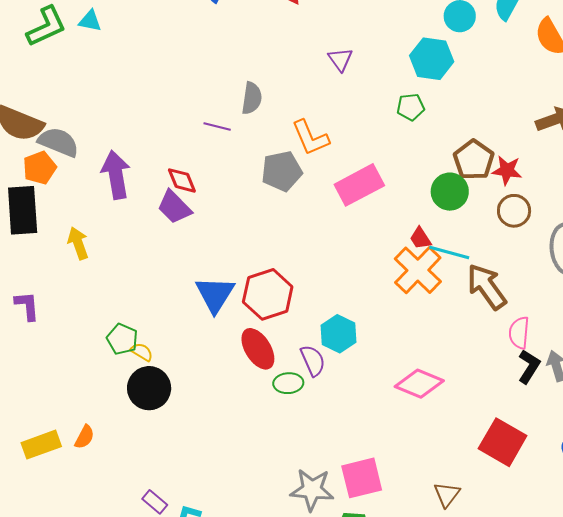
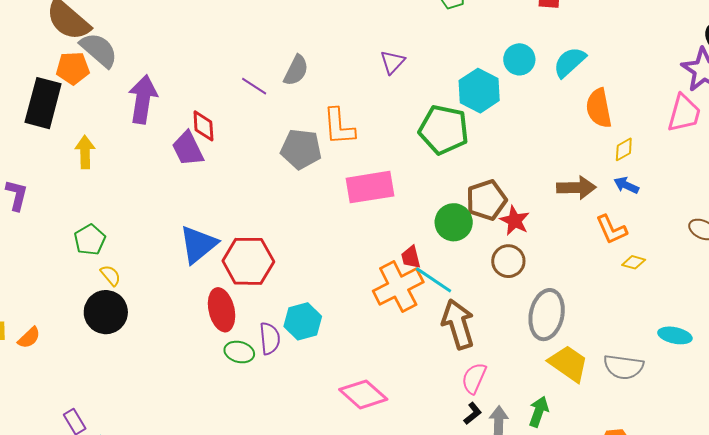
green pentagon: (411, 107) -> (444, 130), size x1.8
green pentagon: (122, 339) -> (90, 240), moved
black L-shape: (529, 367) -> (473, 413), size x0.7

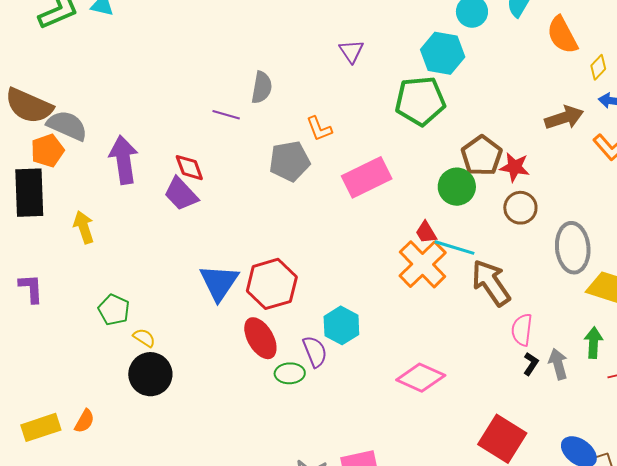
orange L-shape: (339, 127) -> (319, 129), size x0.7

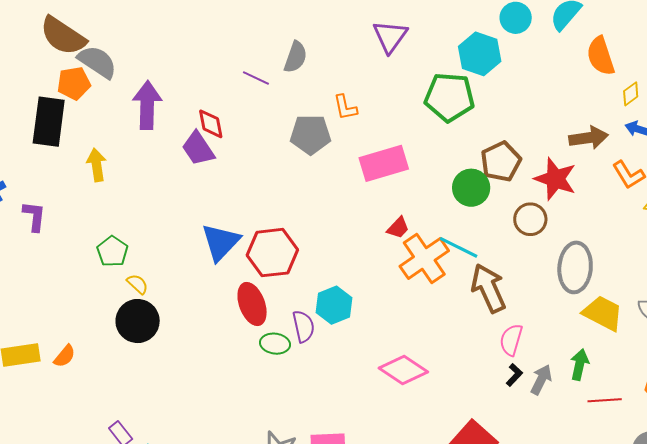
purple triangle: (351, 51) -> (390, 37), size x1.4
red star: (515, 167) -> (555, 179), moved, size x1.4
red trapezoid: (426, 232) -> (398, 228), moved, turned -115
gray arrow: (558, 364) -> (541, 380), turned 32

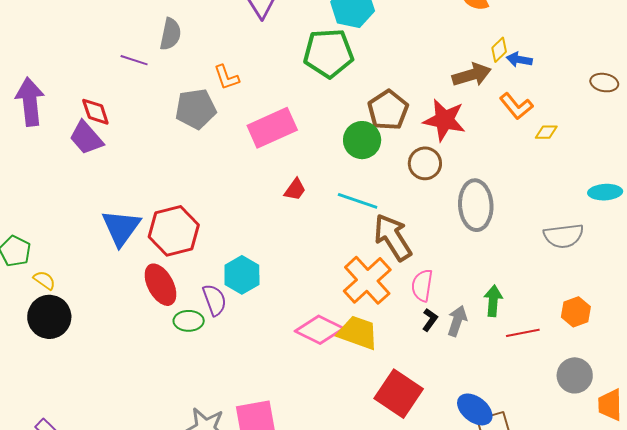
yellow diamond: (631, 94) -> (499, 50), moved
orange cross: (424, 258) -> (367, 280), moved
yellow trapezoid: (603, 313) -> (358, 333), moved

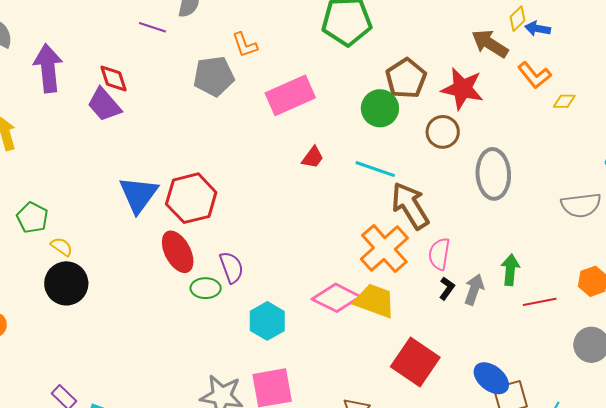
brown arrow: (472, 75) -> (490, 44), turned -132
cyan hexagon: (242, 275) -> (267, 321), moved

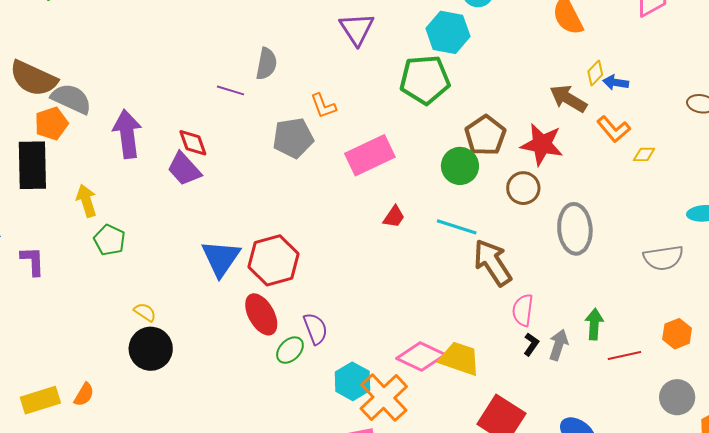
green pentagon: (32, 218) -> (110, 240), moved
orange cross: (384, 249) -> (384, 397), moved
green ellipse: (206, 288) -> (290, 350), turned -44

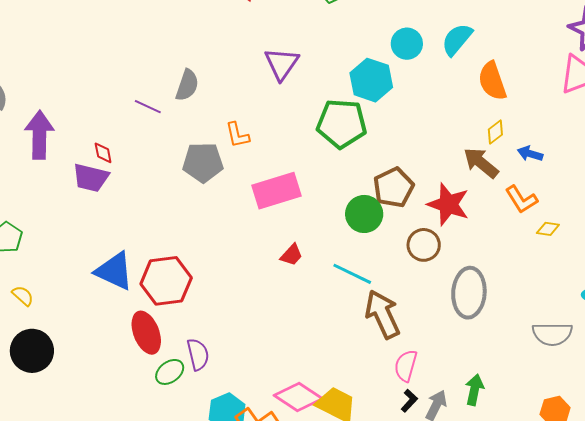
yellow diamond: (595, 73) -> (495, 132), moved
red diamond: (193, 143) -> (103, 153), size x0.7
purple trapezoid: (184, 169) -> (91, 178), turned -42
blue triangle: (221, 258) -> (114, 271), turned -48
yellow semicircle: (145, 312) -> (23, 296), moved

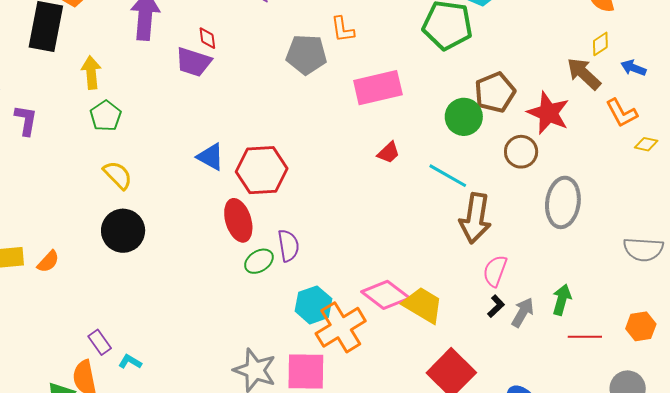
blue triangle: (114, 271) -> (211, 157), size x0.7
yellow semicircle: (23, 296) -> (118, 175), size x1.4
brown arrow: (383, 314) -> (475, 218), turned -150

